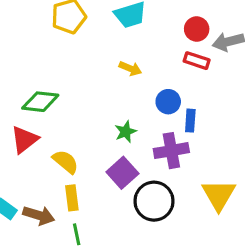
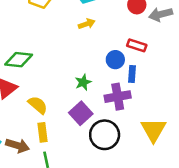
red rectangle: (197, 61) -> (137, 45), moved
yellow arrow: (130, 68) -> (87, 24), moved, turned -42

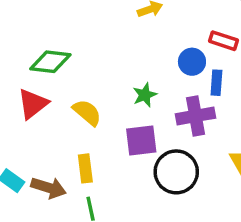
yellow semicircle: (38, 105) -> (87, 112), moved
purple square: (81, 113) -> (141, 140), turned 35

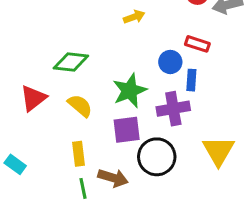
green diamond: (50, 62) -> (71, 62), moved
green star: (145, 95) -> (130, 91), size x1.6
brown arrow: (49, 188) -> (113, 178), moved

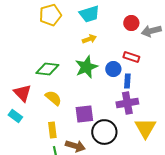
green star: (130, 91) -> (86, 67), moved
red triangle: (33, 98) -> (22, 93), turned -36
purple cross: (173, 109) -> (127, 103), moved
cyan rectangle: (15, 164) -> (15, 116), moved

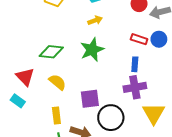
blue circle: (113, 69) -> (159, 39), moved

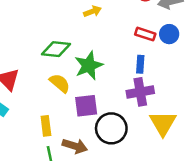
green star: (92, 50) -> (89, 65), moved
green diamond: (51, 52) -> (56, 49), moved
yellow semicircle: (57, 82) -> (60, 83), moved

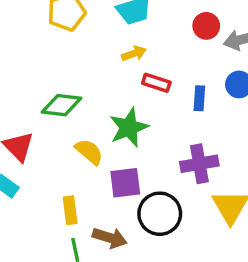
red rectangle: (145, 34) -> (156, 83), moved
green diamond: (56, 49) -> (62, 105), moved
blue rectangle: (140, 64) -> (199, 98), moved

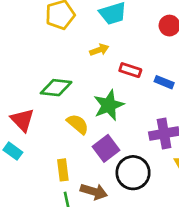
yellow arrow: (134, 53) -> (99, 50), moved
blue rectangle: (199, 98) -> (164, 82), turned -72
purple square: (125, 183) -> (106, 148), turned -30

